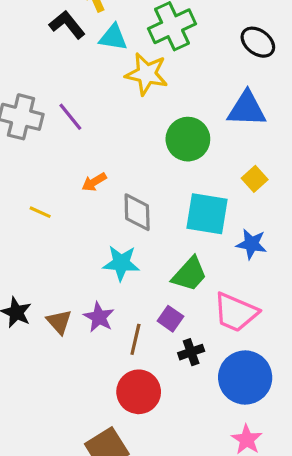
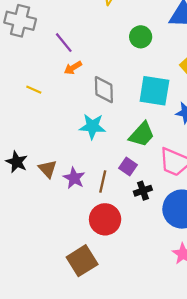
purple line: (70, 117) -> (64, 43), moved
green circle: (188, 139) -> (141, 37), size x0.7
purple star: (99, 317) -> (74, 178), moved

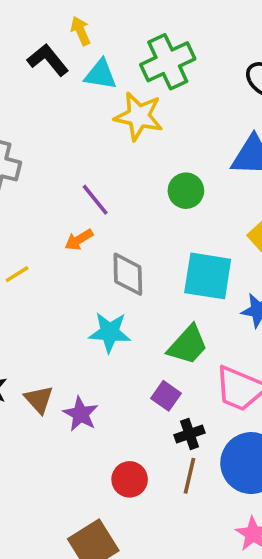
purple line: (64, 43) -> (95, 200), moved
yellow line: (34, 90) -> (17, 274), turned -56
brown line: (103, 181) -> (190, 476), moved
red circle: (105, 219) -> (130, 479), size x0.7

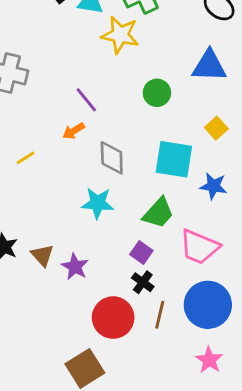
black cross: (190, 434) -> (143, 282), moved, turned -35
red circle: (130, 479) -> (113, 318), size x1.5

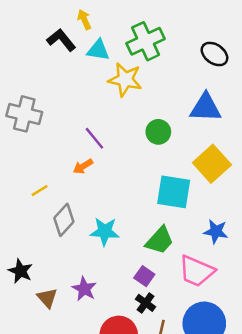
yellow square: (216, 128) -> (212, 164), size x1.8
gray diamond: (112, 158) -> (64, 220), moved, turned 44
blue star: (213, 186) -> (216, 231), moved
brown triangle: (42, 255) -> (47, 298), moved

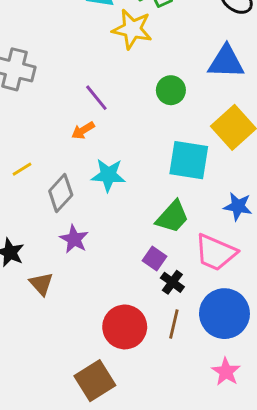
yellow line: (40, 191) -> (22, 169), moved
cyan star: (105, 231) -> (108, 175), moved
purple star: (84, 289) -> (74, 239), moved
black cross: (146, 303) -> (172, 282), moved

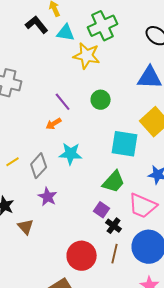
green circle: (171, 90) -> (101, 100), moved
yellow line: (22, 169) -> (13, 162), moved

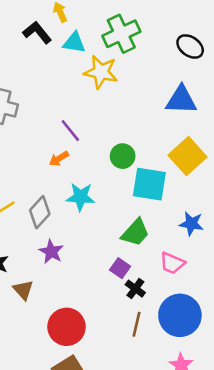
green circle: (101, 100) -> (123, 156), moved
pink trapezoid: (143, 206) -> (172, 263), size x0.7
red circle: (82, 256) -> (67, 327), moved

